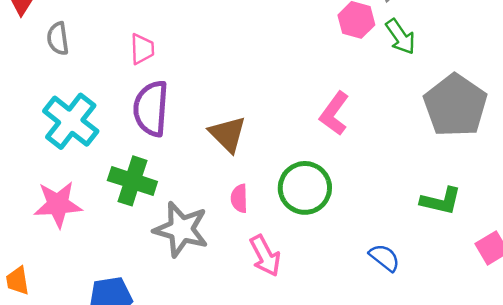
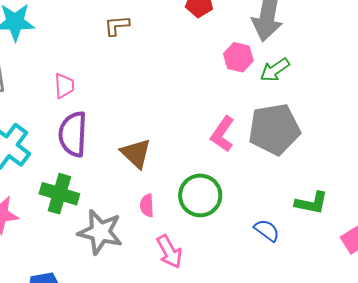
green arrow: (400, 37) -> (275, 70), turned 92
gray pentagon: (455, 105) -> (274, 129), moved, turned 30
blue semicircle: (384, 258) -> (267, 230), moved

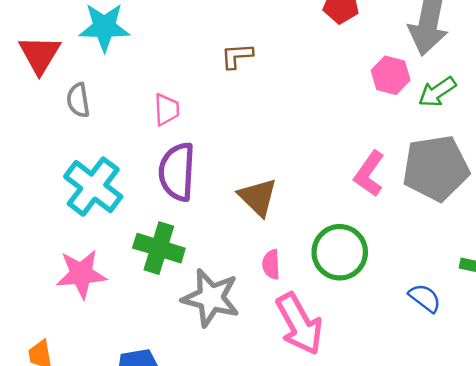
brown L-shape: (117, 26) -> (237, 56), moved
pink arrow: (169, 252) -> (299, 324), size x1.4

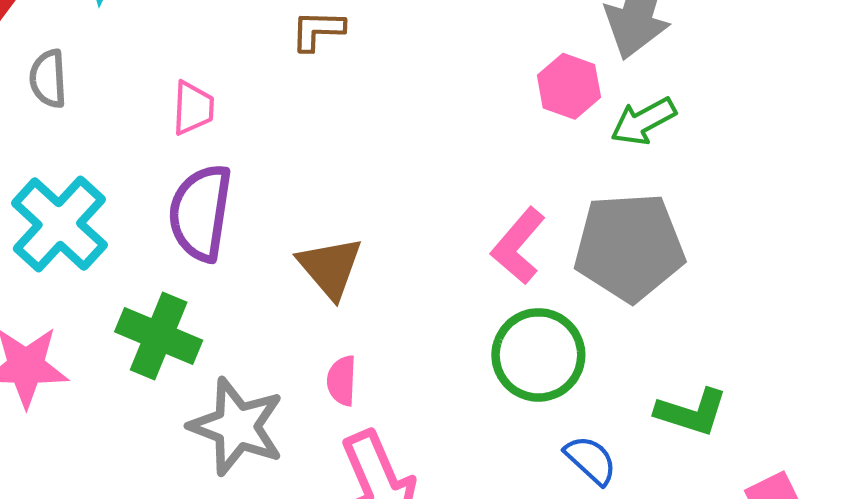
green circle: (340, 252) -> (538, 355), moved

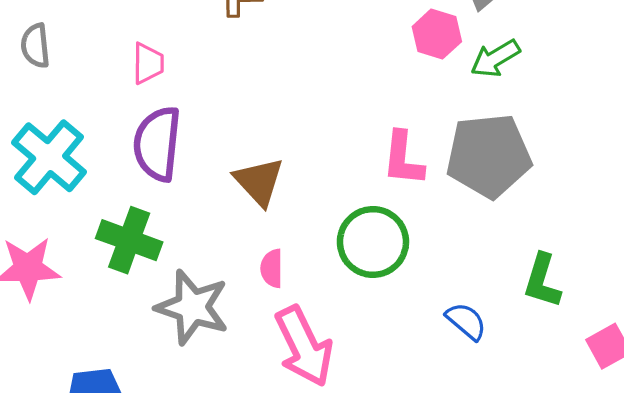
pink L-shape: (518, 246) -> (403, 159), turned -32
green circle: (538, 355) -> (373, 242), moved
green L-shape: (692, 412) -> (542, 281), turned 92

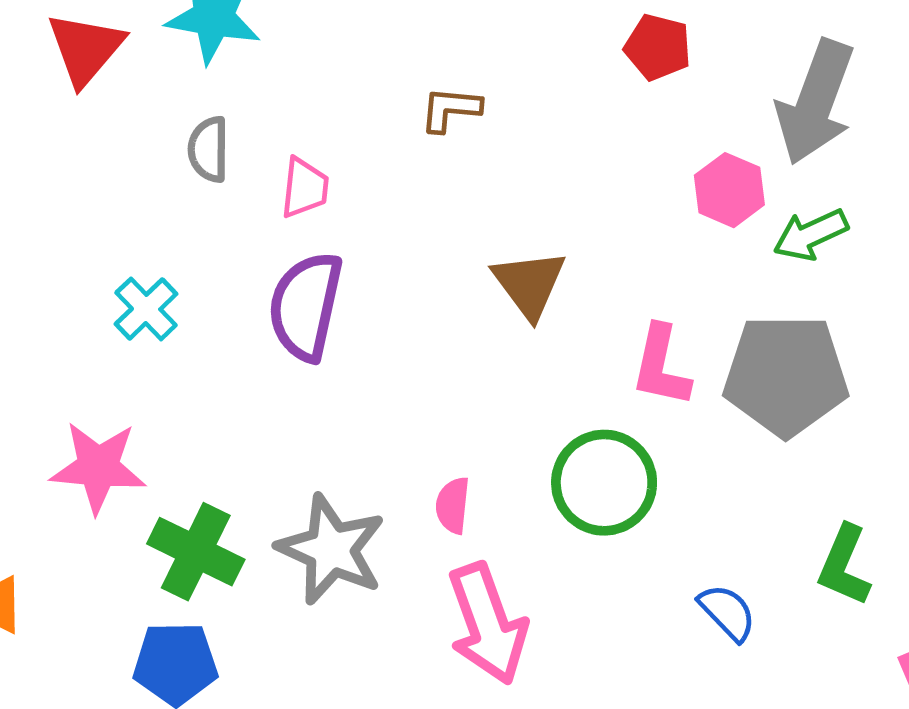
gray semicircle: (35, 46) -> (208, 149), moved
cyan cross: (49, 157) -> (146, 309), size x0.6
brown triangle: (259, 182) -> (529, 284), moved
green cross: (129, 240) -> (196, 552), moved

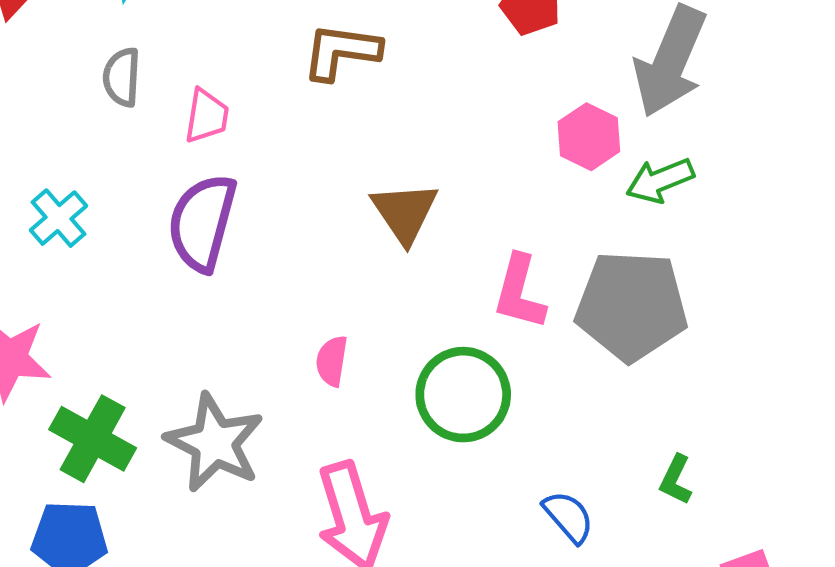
brown L-shape: (450, 109) -> (341, 52), size x1.4
pink semicircle: (453, 505) -> (332, 361), moved
green L-shape: (844, 565) -> (676, 480), size x0.7

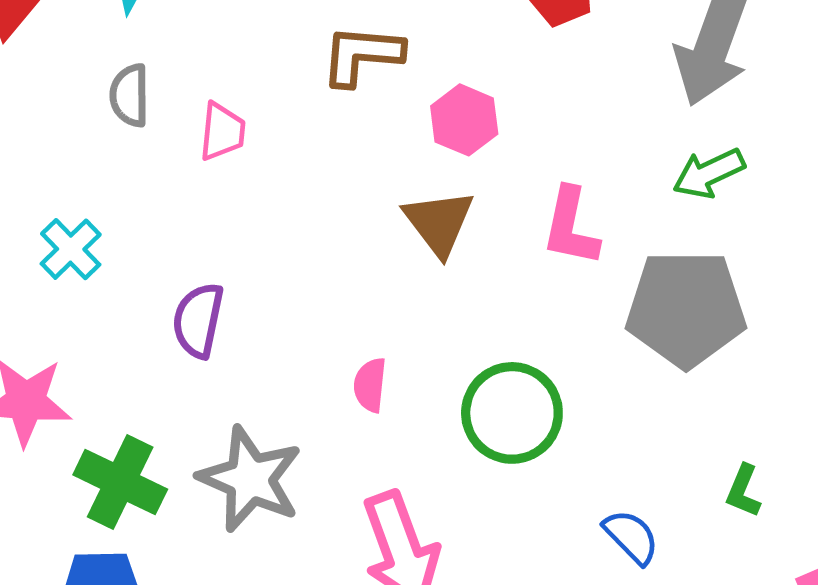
pink hexagon: (589, 137) -> (464, 120), moved
purple semicircle: (202, 223) -> (198, 320), moved, size x0.7
pink L-shape: (520, 292) -> (571, 227), moved

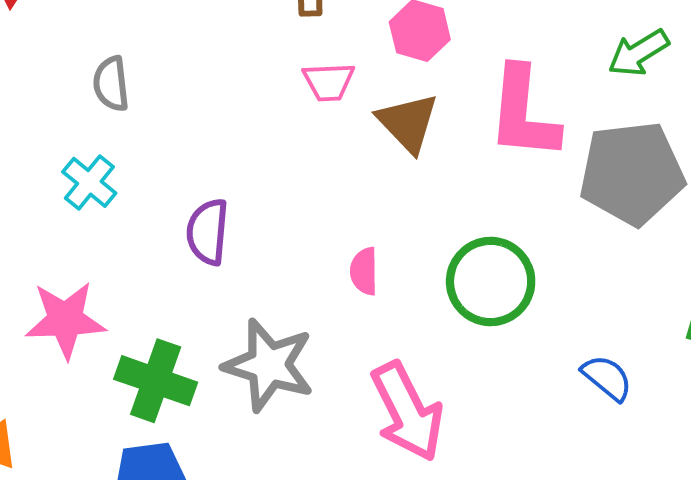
gray semicircle: (130, 95) -> (111, 84), moved
pink trapezoid: (222, 132) -> (329, 82), moved, turned 88
pink L-shape: (571, 227) -> (523, 113), size x1.4

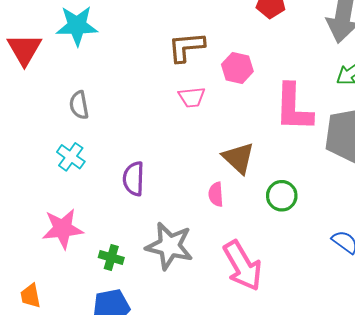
brown triangle: (408, 123) -> (238, 158), moved
green circle: (491, 281) -> (282, 196), size x0.7
green cross: (156, 381) -> (111, 257), size x0.6

